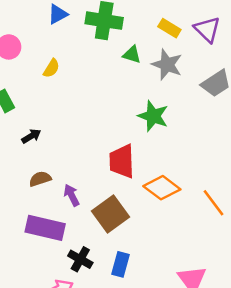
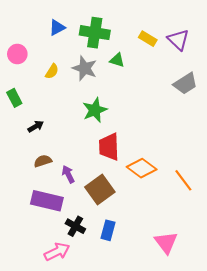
gray star: (167, 65) -> (85, 68), moved
green star: (153, 116) -> (95, 110), moved, turned 30

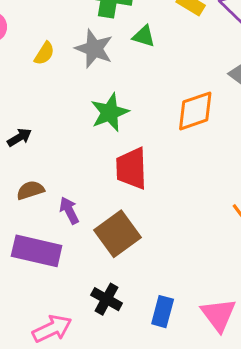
orange diamond: (142, 168) -> (195, 111), moved, turned -56
black cross: (75, 226) -> (107, 299), moved
blue rectangle: (108, 230) -> (163, 312), moved

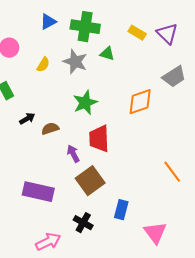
brown semicircle: (30, 190) -> (50, 129), moved
purple arrow: (69, 210) -> (73, 154), moved
blue rectangle: (163, 312) -> (121, 210), moved

